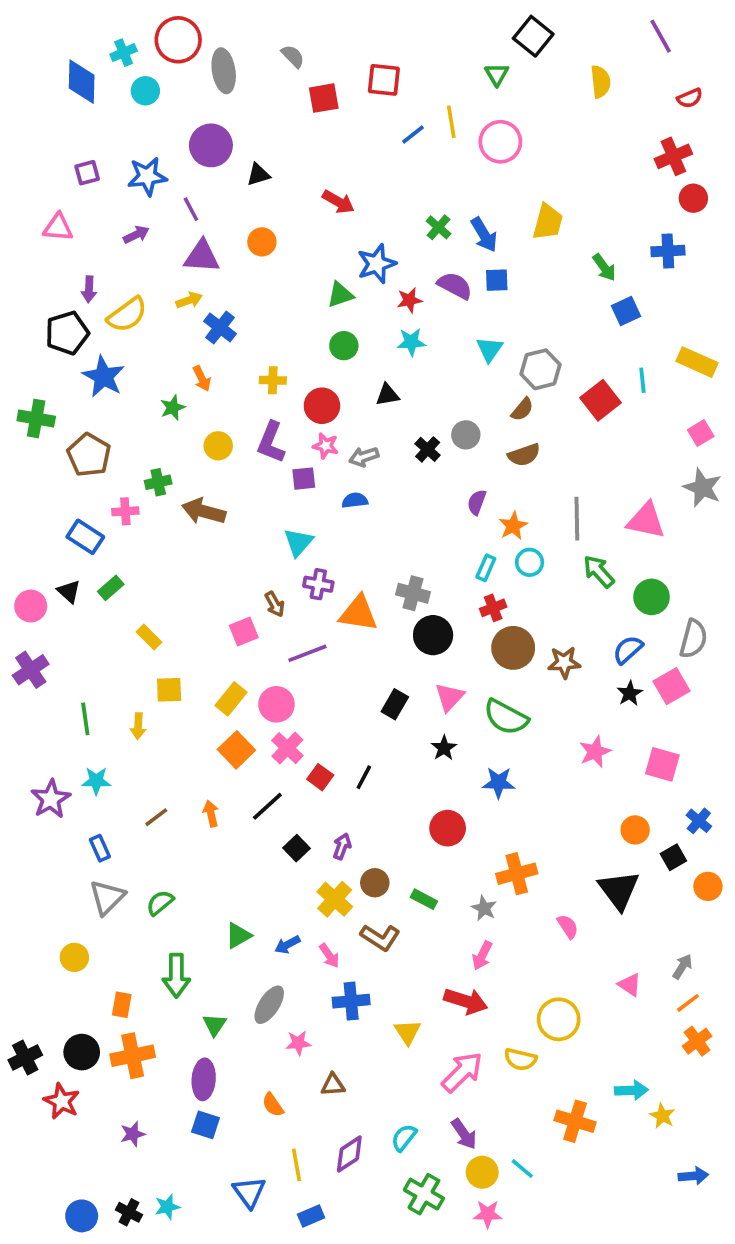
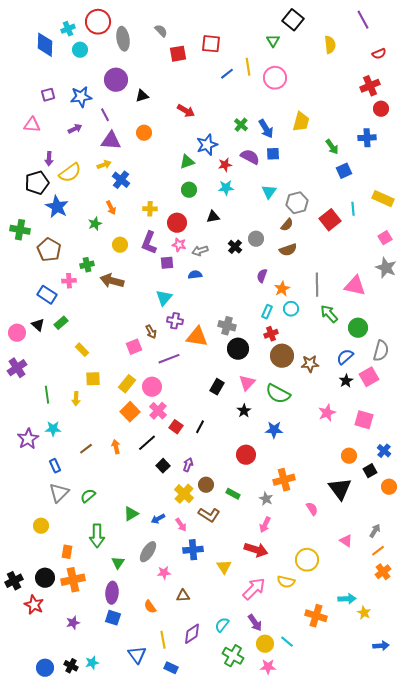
blue rectangle: (311, 1216) -> (171, 668), turned 48

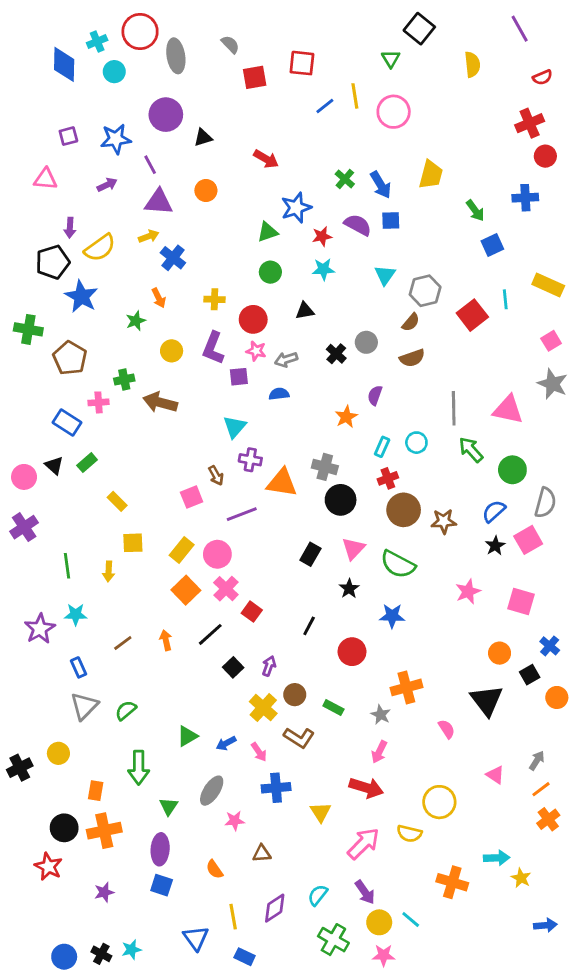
orange star: (282, 289) -> (346, 417), moved
black line: (200, 427) -> (309, 626), moved
black cross: (14, 581) -> (20, 768), moved

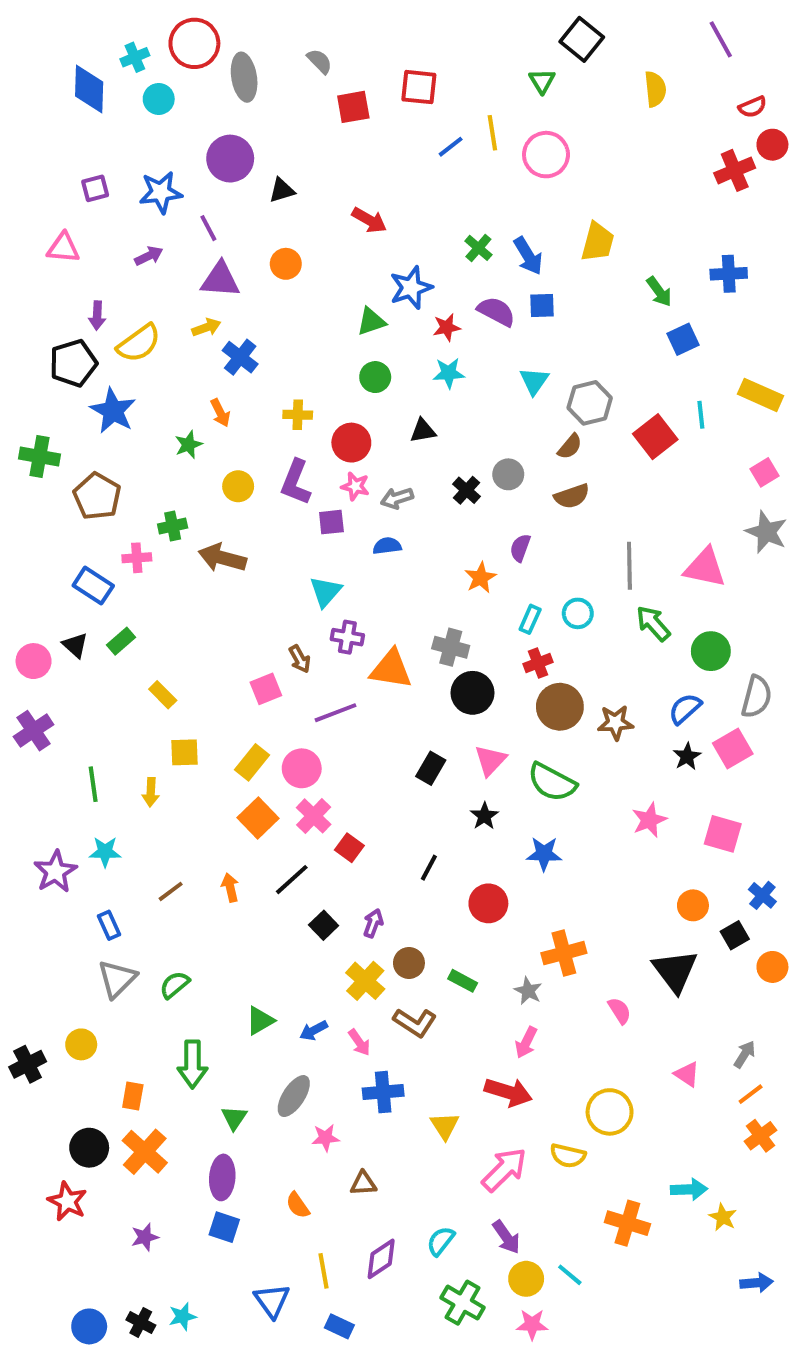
red circle: (545, 156) -> (772, 145), moved
orange cross: (104, 831) -> (145, 1152), turned -36

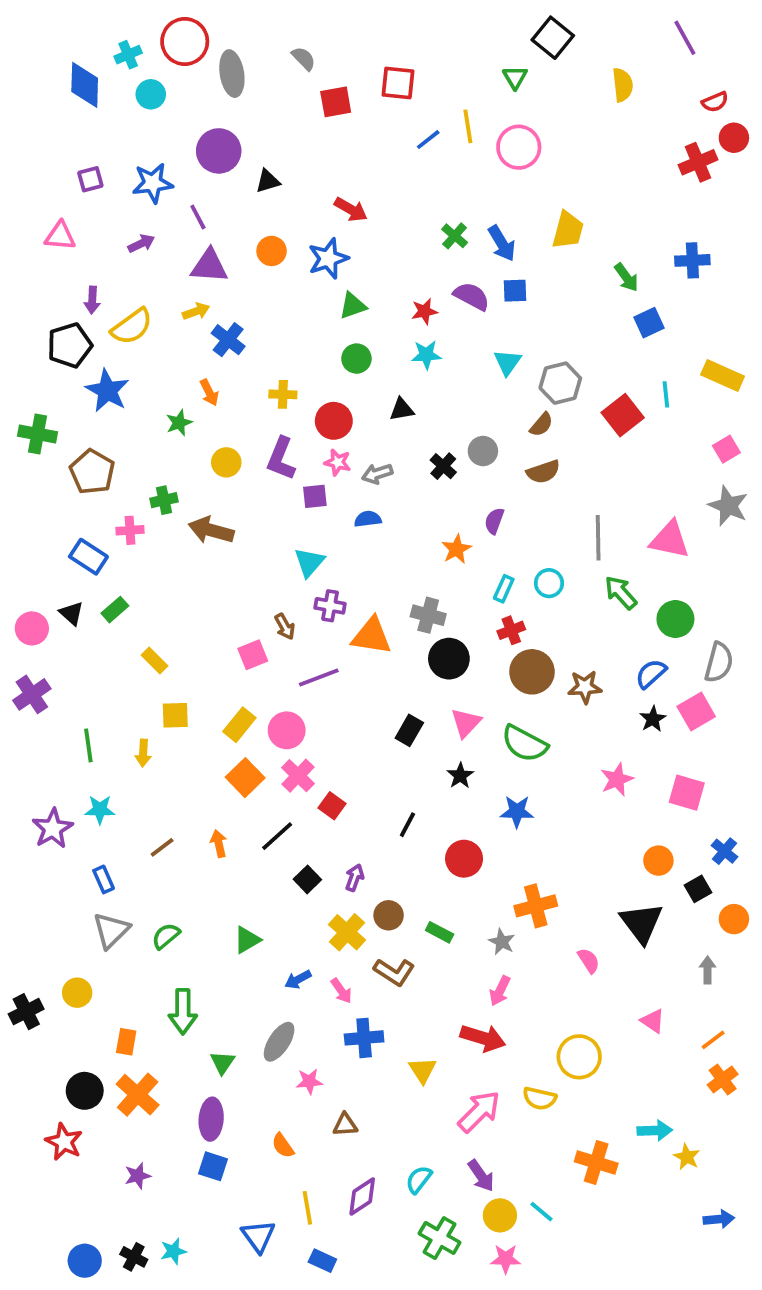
blue star: (411, 288) -> (328, 259), moved
green triangle: (260, 1021) -> (247, 940), moved
gray arrow: (745, 1054) -> (708, 970), moved, turned -32

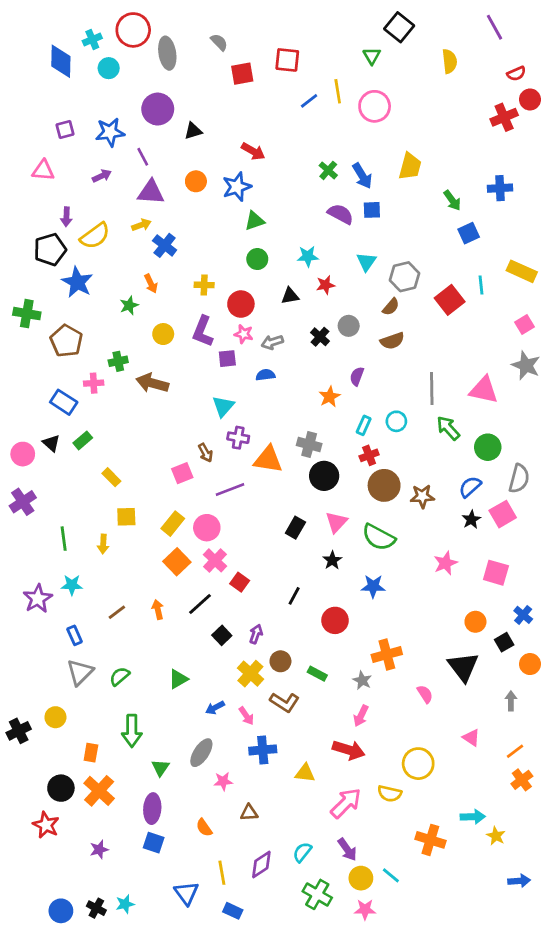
red star: (424, 311) -> (325, 285), moved
yellow triangle: (423, 1070) -> (305, 773), turned -50

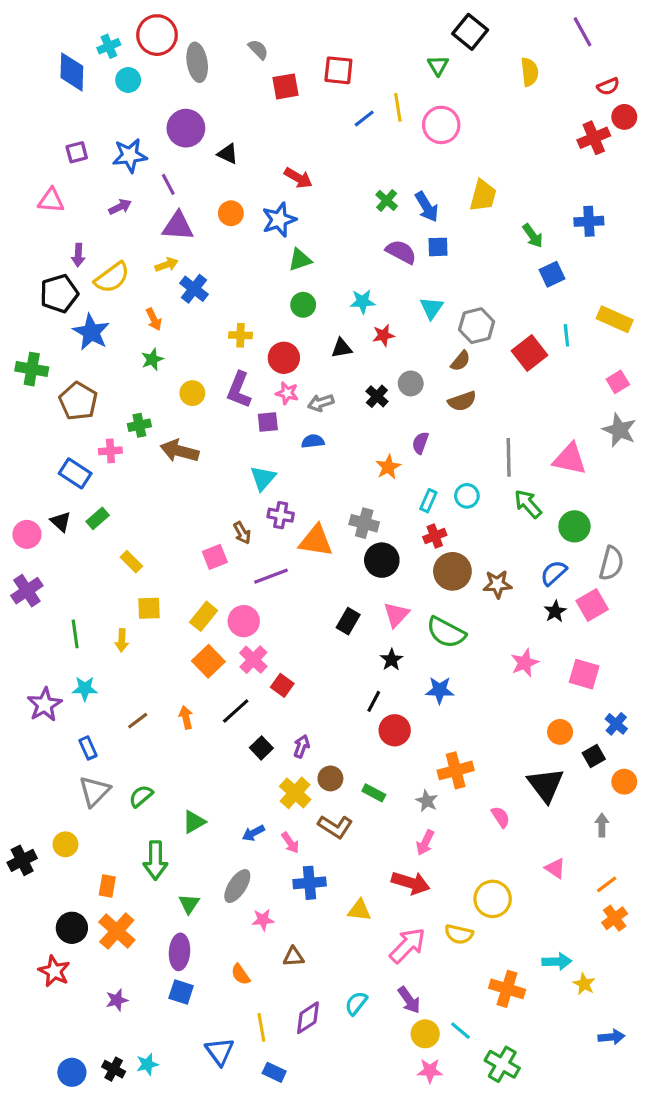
black triangle: (193, 131) -> (228, 154), turned 42
orange arrow: (151, 284) -> (154, 319), moved
black line: (294, 596) -> (374, 701), moved
green triangle: (178, 679) -> (194, 822), moved
green cross: (317, 894) -> (502, 1064), moved

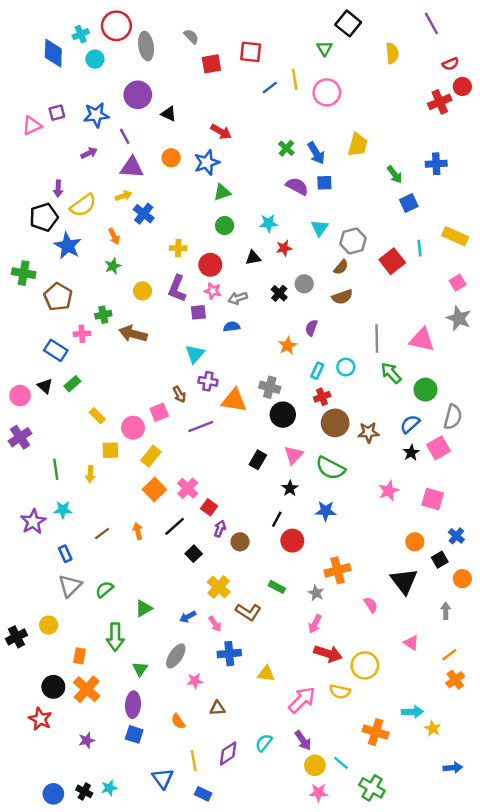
pink triangle: (51, 200) -> (32, 126), moved, turned -30
pink circle: (244, 621) -> (133, 428), moved
purple arrow: (302, 746) -> (220, 529), moved
brown circle: (330, 778) -> (240, 542), moved
red arrow: (411, 883) -> (328, 654), moved

